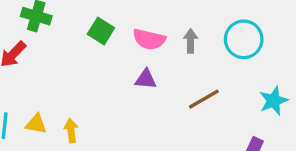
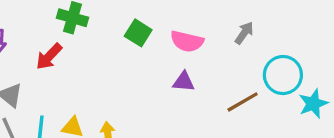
cyan circle: (244, 39) -> (283, 75), moved
gray arrow: (191, 41) -> (244, 33), moved, turned 35

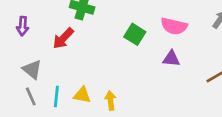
green square: (138, 33) -> (135, 34), moved

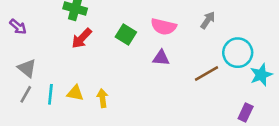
purple arrow: (23, 26) -> (18, 27), turned -54
red arrow: (63, 38) -> (82, 38), moved
gray line: (31, 96) -> (26, 94), turned 54

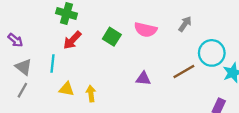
purple arrow: (18, 27) -> (15, 40), moved
purple triangle: (161, 58) -> (143, 79), moved
cyan line: (50, 94) -> (53, 63), moved

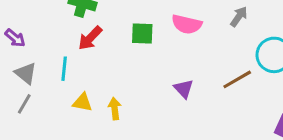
green square: (112, 37) -> (142, 33), turned -30
purple triangle: (143, 79) -> (184, 89), turned 42

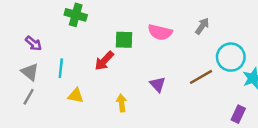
purple arrow: (15, 38) -> (34, 43), moved
red arrow: (90, 38) -> (104, 61), moved
yellow arrow: (115, 109) -> (122, 103), moved

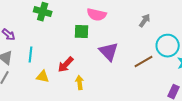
pink semicircle: (160, 32) -> (97, 15), moved
red arrow: (104, 61) -> (66, 65), moved
purple triangle: (158, 84) -> (109, 52), moved, size x1.5

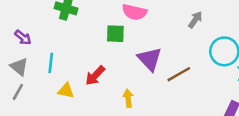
brown line: (144, 62) -> (179, 74), moved
yellow arrow: (80, 83) -> (128, 98), moved

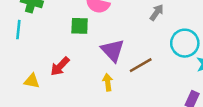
cyan line: (51, 63) -> (18, 30), moved
yellow arrow: (128, 98) -> (108, 82), moved

